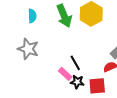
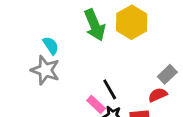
cyan semicircle: (32, 16) -> (51, 46), moved, turned -32

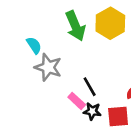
gray star: (45, 70) -> (48, 67), moved

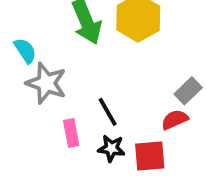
pink rectangle: (77, 101) -> (71, 133), moved, turned 36

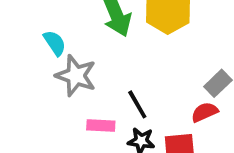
pink rectangle: (71, 133) -> (101, 126), turned -76

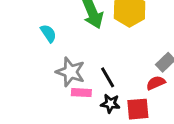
gray star: (76, 76) -> (70, 72), moved

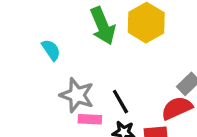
red semicircle: (156, 83) -> (177, 108), size x1.4

